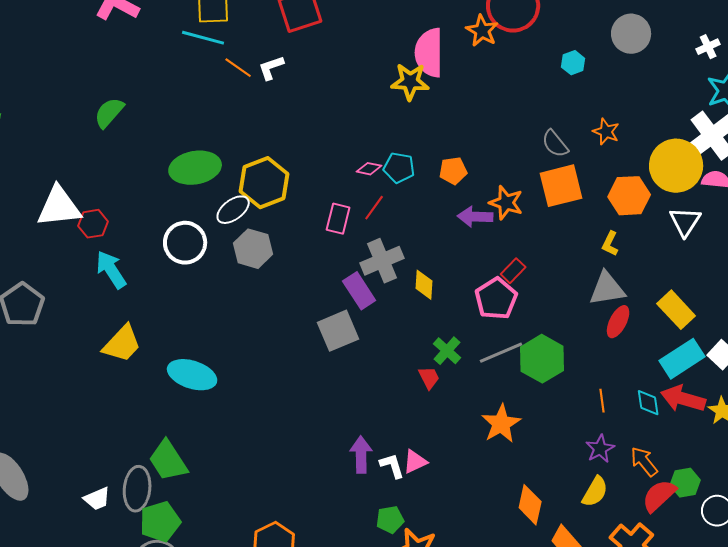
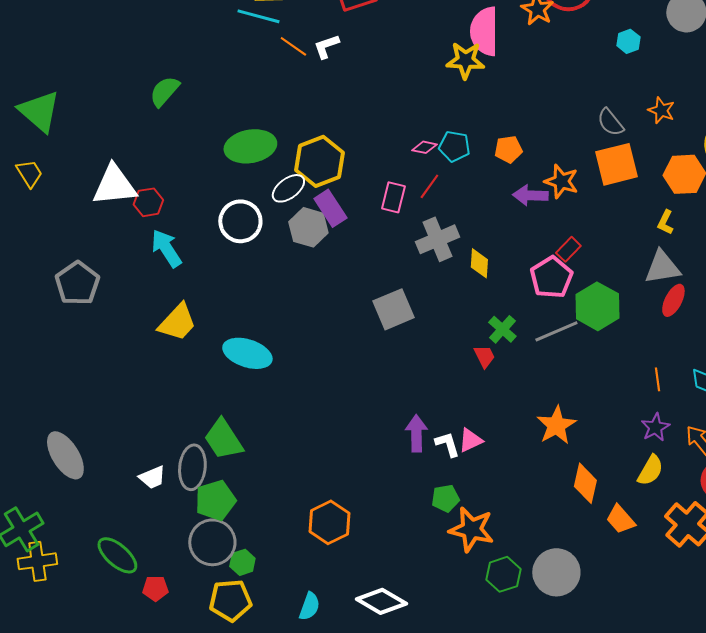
purple rectangle: (359, 291) -> (330, 208), moved
green hexagon: (542, 359) -> (597, 306), moved
orange star: (501, 424) -> (556, 425), moved

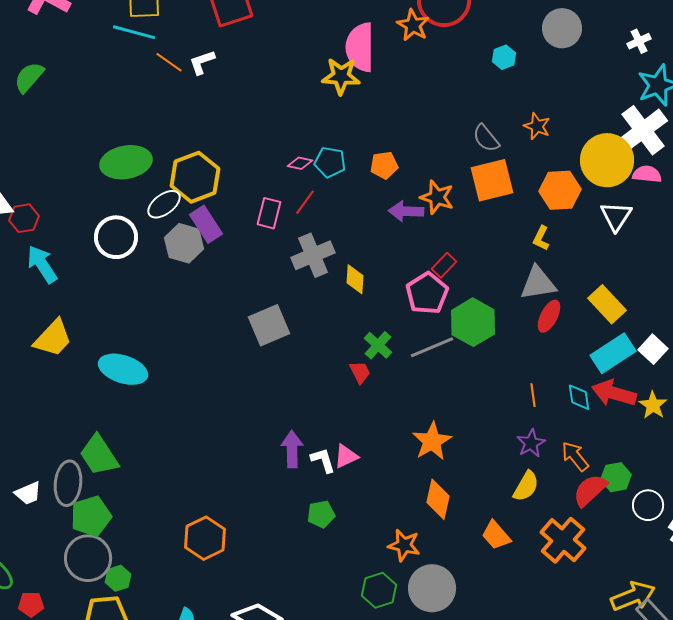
green semicircle: (164, 91) -> (29, 77), moved
orange diamond: (585, 483) -> (438, 499), moved
orange star: (471, 529) -> (404, 545), moved, size x0.7

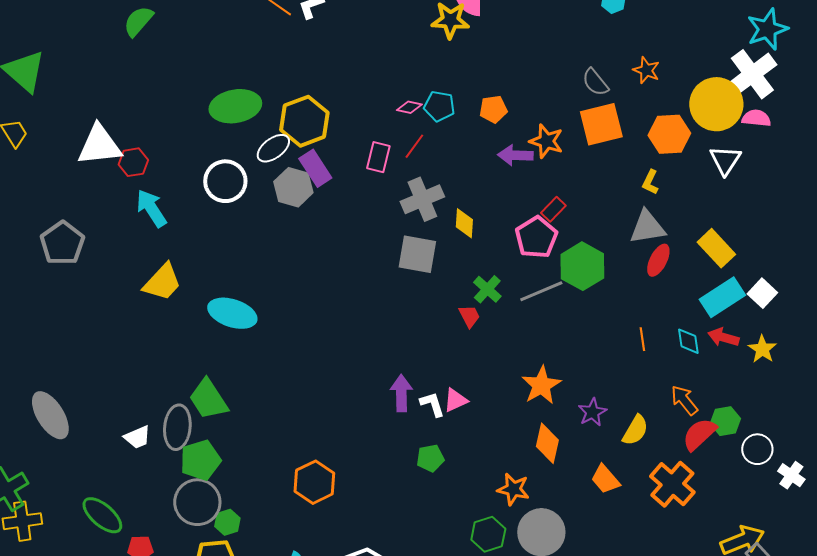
gray square: (269, 325) -> (417, 254), moved, turned 33
red arrow: (614, 393) -> (723, 337), size x0.7
purple star: (531, 443) -> (592, 412), moved

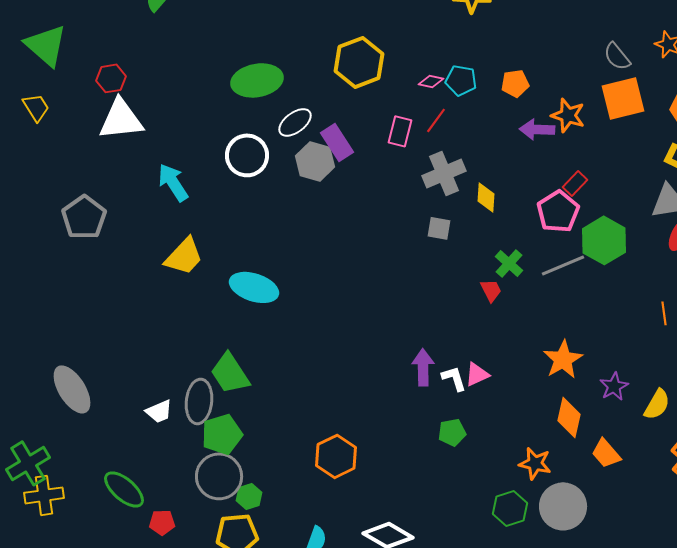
yellow hexagon: (304, 121) -> (359, 62), moved
red hexagon: (133, 162) -> (111, 78), moved
gray square: (417, 254) -> (439, 228), size x0.6
orange trapezoid: (605, 479) -> (606, 453), moved

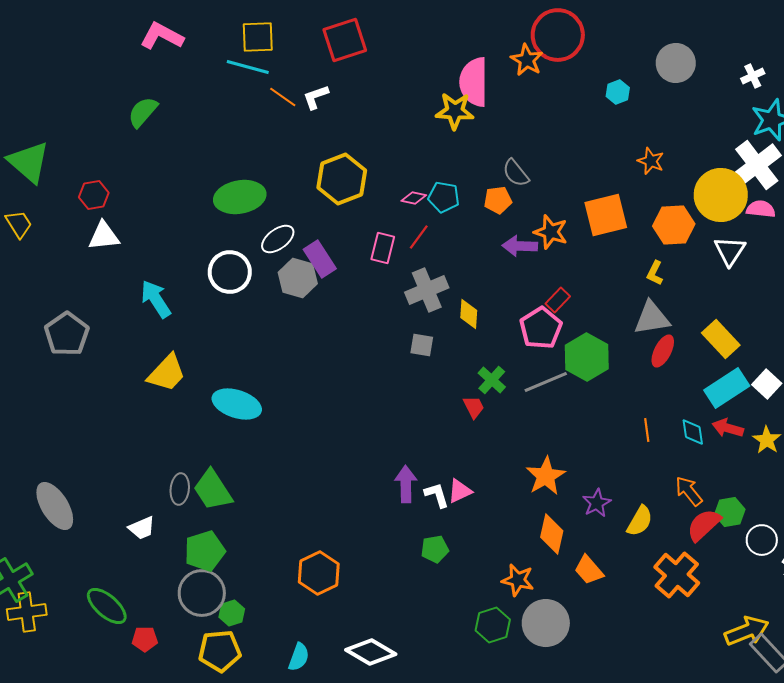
gray semicircle: (617, 56) -> (516, 173), moved
white triangle: (121, 119) -> (104, 236), size x0.7
gray ellipse: (199, 401) -> (180, 489), moved, size x0.7

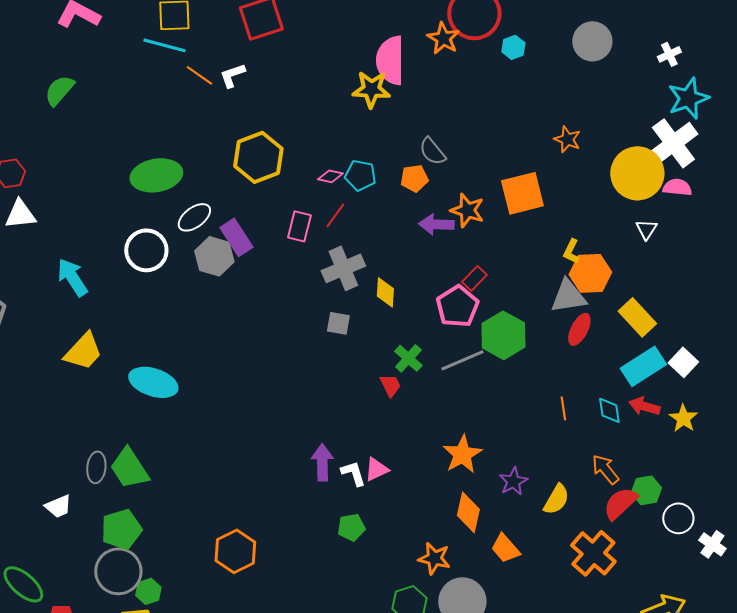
cyan hexagon: (618, 92) -> (513, 47), moved
orange hexagon: (674, 225) -> (590, 273), moved
white triangle: (730, 251) -> (646, 229), size x0.7

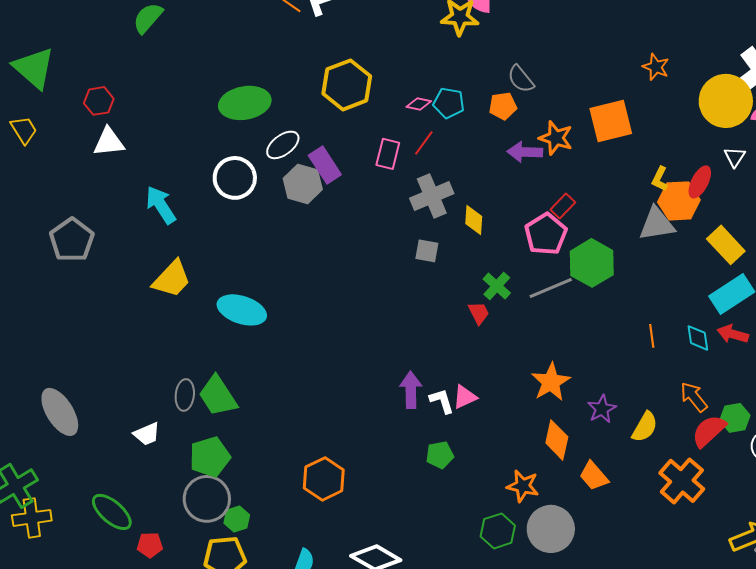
red ellipse: (579, 329) -> (700, 182), moved

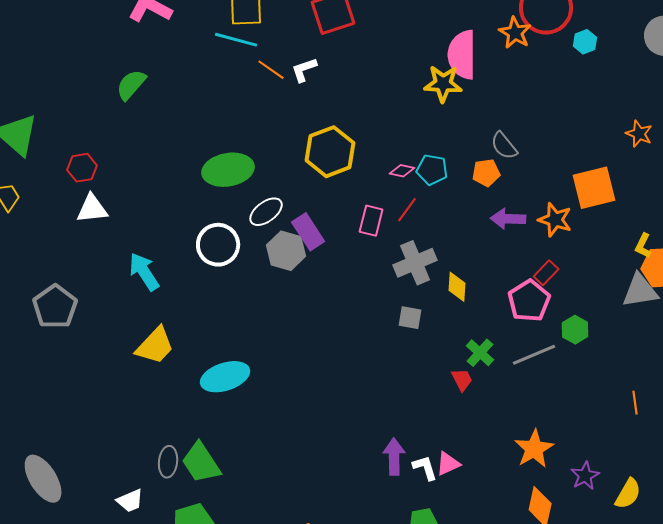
orange star: (556, 138) -> (555, 220), moved
green hexagon: (592, 263) -> (575, 330), size x0.6
cyan ellipse: (242, 310) -> (225, 377), turned -36

